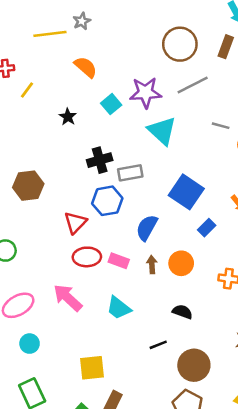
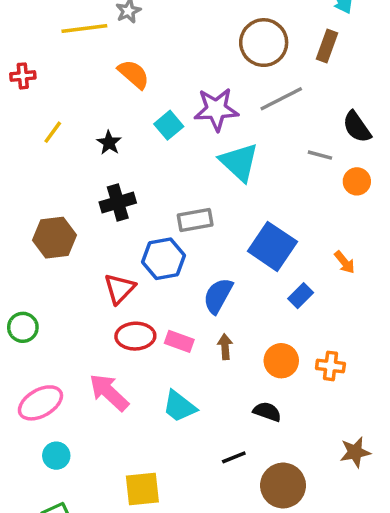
yellow line: (27, 90) -> (53, 132), moved
black cross: (100, 160) -> (118, 203), moved
orange circle: (181, 263) -> (281, 361), moved

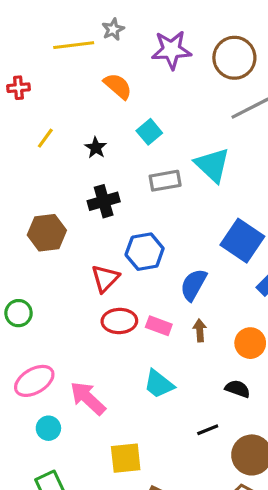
purple star: (216, 109) -> (171, 50), moved
gray rectangle: (195, 220) -> (165, 181), moved
pink arrow: (109, 392) -> (88, 398), moved

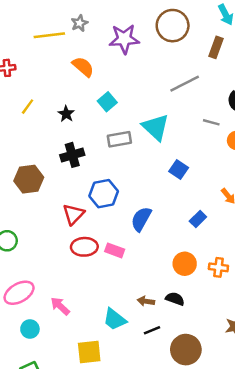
brown circle: (234, 58) -> (173, 26), moved
blue square: (242, 241) -> (179, 169), moved, size x0.6
brown arrow: (200, 330) -> (146, 301), moved, turned -77
cyan trapezoid: (159, 384) -> (115, 319), moved
pink arrow: (88, 398) -> (60, 306), size x0.7

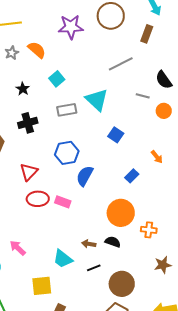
gray star: (79, 23) -> (12, 53), moved
blue hexagon: (104, 194) -> (67, 153), moved
orange circle: (185, 264) -> (121, 213), size x1.4
orange cross: (218, 267) -> (149, 230), moved

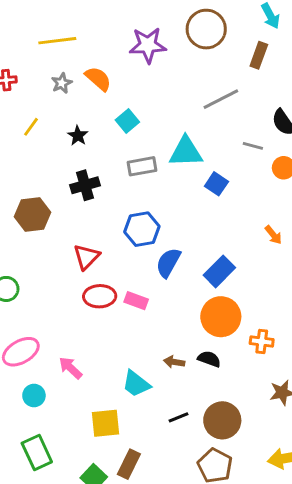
cyan triangle: (97, 100) -> (186, 152), turned -45
blue square: (116, 135) -> (216, 184), moved
blue rectangle: (132, 176) -> (219, 271), moved, size x1.5
black line: (94, 268) -> (178, 417), moved

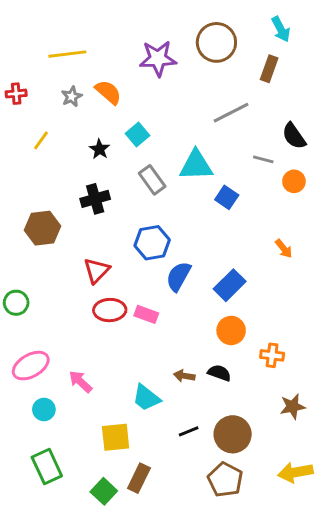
black star: (78, 136) -> (99, 149), moved
gray rectangle: (142, 166) -> (152, 180), turned 64
orange circle: (221, 317) -> (231, 330), size x0.7

